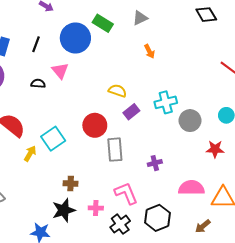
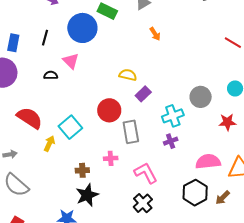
cyan cross: (166, 102) -> (173, 116), moved
brown cross: (71, 184) -> (82, 170), moved
pink cross: (96, 208) -> (111, 158), moved
black hexagon: (157, 218) -> (195, 193), moved

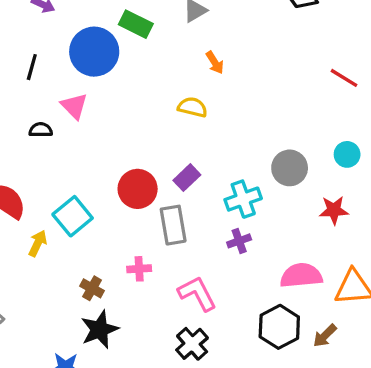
yellow semicircle: (128, 75) -> (193, 107), moved
purple rectangle: (143, 94) -> (187, 178), moved
brown cross: (82, 170) -> (92, 288), turned 32

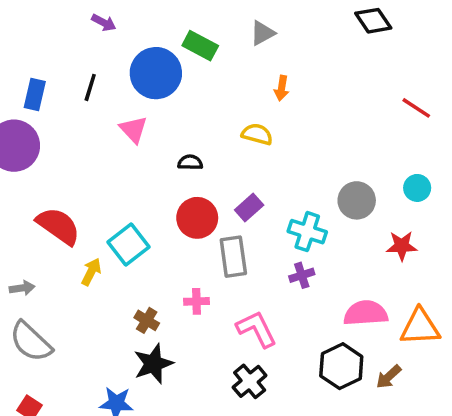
orange arrow: (215, 63) -> (282, 88), turned 40
black semicircle: (41, 130) -> (190, 162), moved
cyan cross: (243, 199) -> (307, 232), turned 36

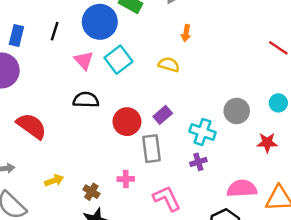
black semicircle: (190, 162) -> (86, 100), moved, size x1.5
cyan square: (129, 244) -> (119, 60), moved
yellow arrow: (91, 272) -> (54, 180), moved, turned 42

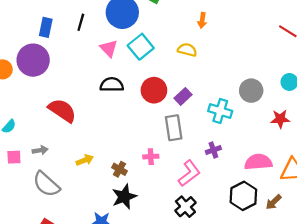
red circle: (127, 122) -> (154, 90), moved
purple cross: (198, 162) -> (213, 150), moved
pink L-shape: (167, 198) -> (189, 173), turned 80

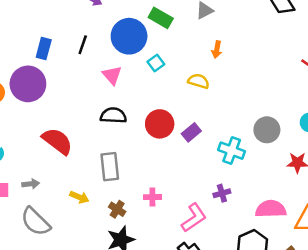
cyan square: (141, 47) -> (156, 63), moved, size x0.6
gray rectangle: (174, 128) -> (110, 167), moved
yellow arrow: (85, 160) -> (79, 197), turned 42

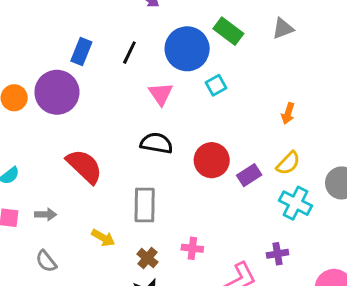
orange arrow: (217, 49) -> (288, 113), moved
yellow semicircle: (199, 81) -> (288, 163), moved, turned 110
gray semicircle: (36, 222) -> (46, 261), size x0.6

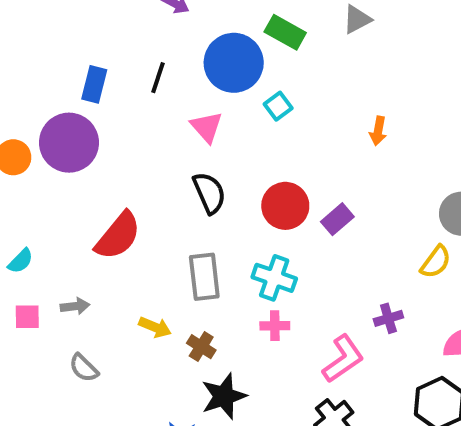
black semicircle: (156, 143) -> (209, 193), turned 64
yellow semicircle: (288, 163) -> (436, 262), moved
red semicircle: (84, 166) -> (118, 236), turned 93
cyan cross: (296, 203) -> (274, 278), moved
brown cross: (147, 258) -> (201, 347), moved

